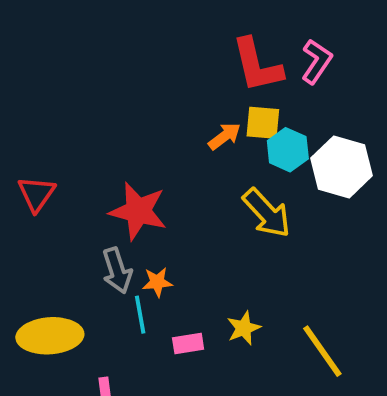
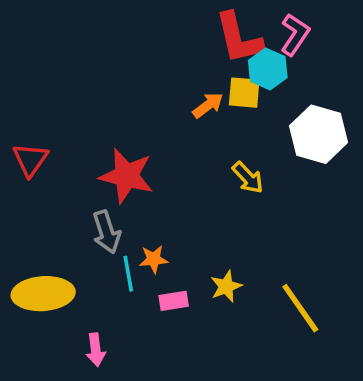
cyan hexagon: (288, 150) -> (268, 69), moved
yellow arrow: (267, 213) -> (248, 178), size x0.7
orange star: (157, 282) -> (154, 259), moved

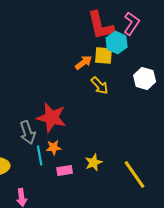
white hexagon: (318, 134) -> (145, 78), size x0.7
red star: (126, 176) -> (52, 117), moved
yellow arrow: (248, 178) -> (100, 85), moved

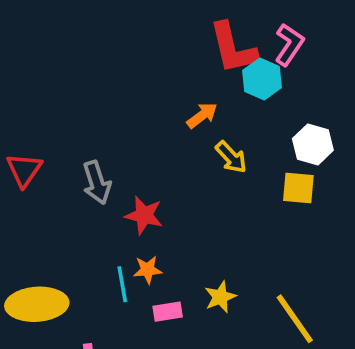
yellow square: (104, 55) -> (298, 188), moved
red star: (52, 117) -> (144, 215), size x0.7
gray arrow: (28, 132) -> (97, 183), moved

